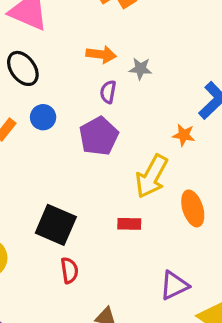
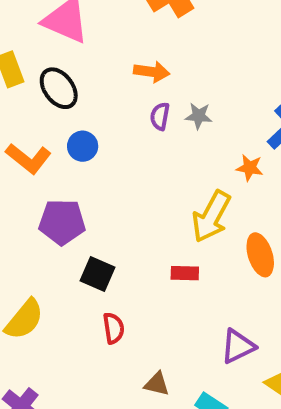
gray star: (140, 69) -> (199, 116), moved
purple pentagon: (99, 136) -> (62, 222), moved, turned 30
black square: (56, 225) -> (97, 274), size x0.7

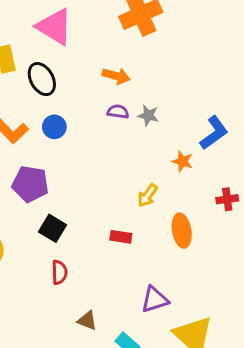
purple semicircle: (160, 116) -> (118, 112), turned 80
yellow arrow: (211, 217) -> (148, 195), size x0.6

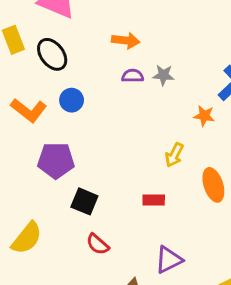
red semicircle: (59, 272) -> (98, 244), turned 140
purple triangle: (155, 300) -> (169, 260), moved

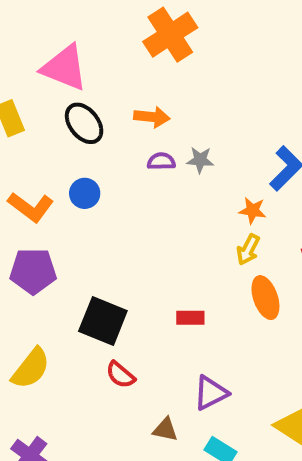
black ellipse: (52, 54) -> (84, 123), moved
yellow arrow: (174, 155) -> (248, 250), moved
purple pentagon: (56, 160) -> (33, 271), moved
black square: (84, 201) -> (103, 321), size x1.4

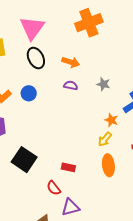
pink triangle: (65, 68) -> (32, 28), turned 32
gray star: (200, 160) -> (103, 84), moved
red semicircle: (120, 375) -> (54, 188), moved

